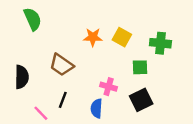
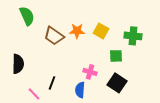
brown trapezoid: (61, 65) -> (54, 36), moved
black square: (141, 100) -> (117, 83), turned -30

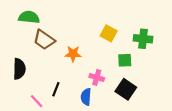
green semicircle: (27, 16) -> (29, 17), turned -60
orange star: (77, 31) -> (73, 54), moved
brown trapezoid: (54, 36) -> (44, 40), moved

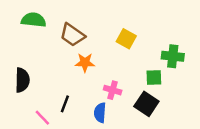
green cross: (143, 39) -> (173, 56), moved
brown trapezoid: (44, 40) -> (72, 35), moved
green square: (125, 60) -> (154, 78), moved

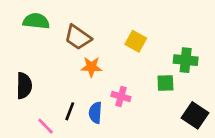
black square: (146, 104) -> (195, 115), moved
blue semicircle: (100, 113) -> (95, 113), moved

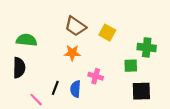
green semicircle: (36, 21) -> (27, 40), moved
brown trapezoid: (78, 37) -> (75, 26), moved
black square: (195, 115) -> (141, 91), moved, turned -36

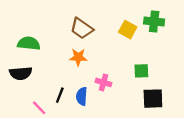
yellow square: (107, 33) -> (128, 30), moved
green cross: (147, 47) -> (154, 22), moved
black semicircle: (19, 68) -> (21, 73), turned 84

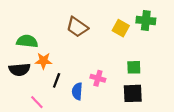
orange star: (78, 57) -> (43, 61), moved
black line: (60, 95) -> (57, 80), moved
black square: (153, 99) -> (133, 93), moved

